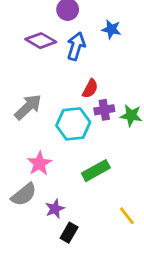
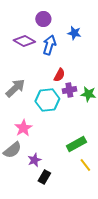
green rectangle: (96, 171) -> (76, 144), moved

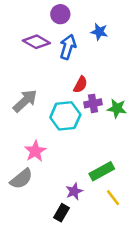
purple star: (34, 160) -> (74, 191), moved

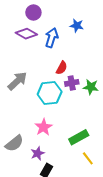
purple circle: (60, 14) -> (33, 13), moved
pink star: (35, 151) -> (44, 127), moved
purple star: (74, 191) -> (37, 153), moved

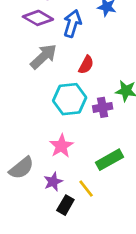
gray arrow: (17, 81) -> (43, 56), moved
purple cross: (72, 83) -> (103, 107), moved
yellow line: (88, 158) -> (86, 189), moved

